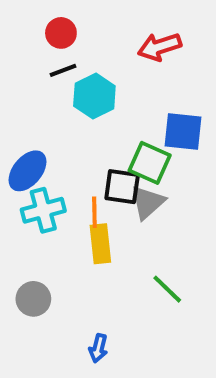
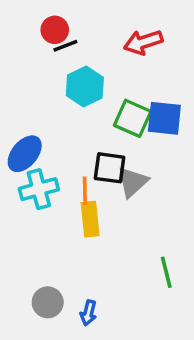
black line: (63, 70) -> (65, 46), moved
green square: (150, 163) -> (133, 118), moved
green line: (167, 289) -> (166, 272), moved, turned 32
gray circle: (33, 299) -> (48, 302), moved

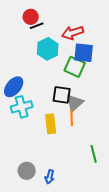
red arrow: (143, 42) -> (73, 33), moved
blue square: (164, 118) -> (84, 53), moved
orange line: (85, 191) -> (72, 118), moved

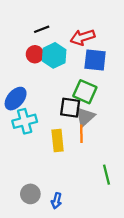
red circle: (31, 17) -> (35, 54), moved
green square: (75, 67) -> (85, 92), moved

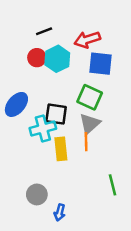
black square: (70, 108) -> (56, 114), moved
cyan cross: (25, 121) -> (43, 128), moved
gray circle: (30, 194) -> (37, 194), moved

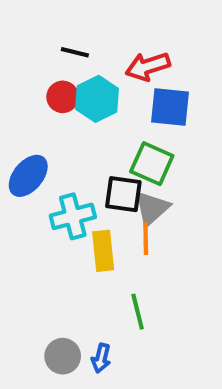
black line: (44, 31) -> (75, 52), turned 35
black square: (56, 114) -> (123, 194), moved
green line: (112, 185) -> (138, 312), moved
gray circle: (37, 194) -> (63, 356), moved

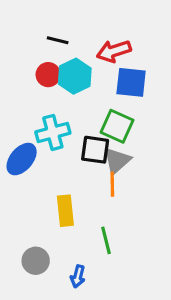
blue ellipse: (28, 176) -> (22, 159), moved
cyan cross: (73, 216) -> (53, 132), moved
yellow rectangle: (103, 251) -> (65, 211), moved
gray circle: (63, 356) -> (36, 261), moved

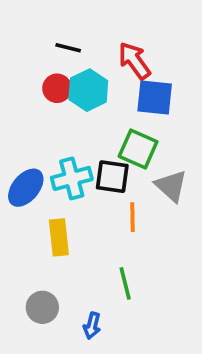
red arrow: (114, 51) -> (134, 61), turned 72
cyan cross: (53, 132) -> (72, 178), moved
gray triangle: (117, 161) -> (171, 186), moved, turned -36
yellow rectangle: (65, 211) -> (59, 237), moved

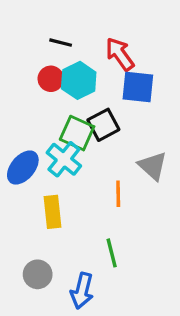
green square: (138, 149) -> (77, 133), moved
black square: (112, 177) -> (103, 125), moved, turned -36
cyan cross: (72, 178) -> (64, 159), turned -36
blue arrow: (92, 326) -> (82, 291), size x1.5

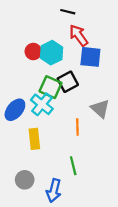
black line: (61, 43) -> (68, 12), moved

